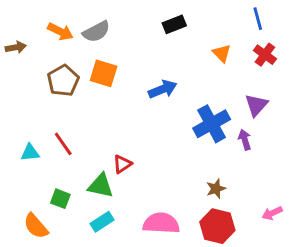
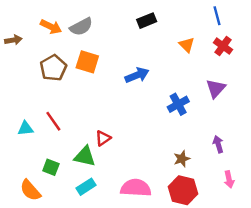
blue cross: (212, 124) -> (178, 104), size x0.7
purple arrow: (245, 140) -> (218, 144), moved
pink arrow: (272, 213) -> (229, 179), turned -77

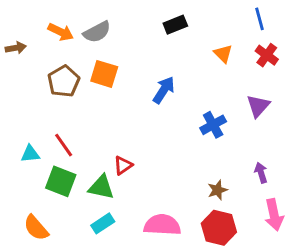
blue arrow: (137, 75) -> (164, 90), turned -35
green square: (51, 167) -> (61, 181), moved, size x1.5
pink arrow: (229, 179) -> (274, 215), size x1.5

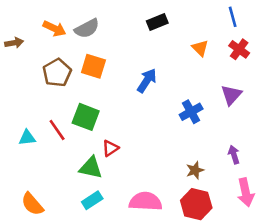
green square: (61, 181) -> (86, 117), moved

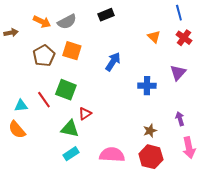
black rectangle: (157, 22) -> (106, 15), moved
blue cross: (191, 112) -> (147, 86), turned 30
orange semicircle: (32, 204) -> (17, 130), moved

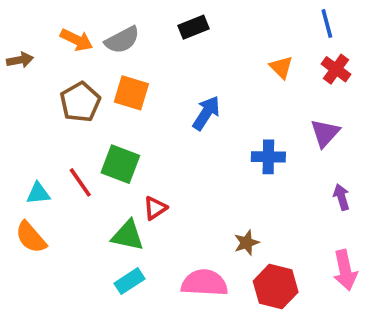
purple arrow: (180, 119) -> (341, 197), moved
brown star: (150, 131) -> (246, 243), moved

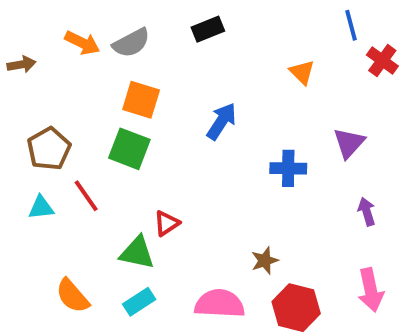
red cross: (336, 69) -> (382, 60), moved
brown pentagon: (80, 102) -> (49, 149), moved
green square: (120, 164) -> (129, 149), moved
orange semicircle: (31, 237) -> (72, 296), moved

